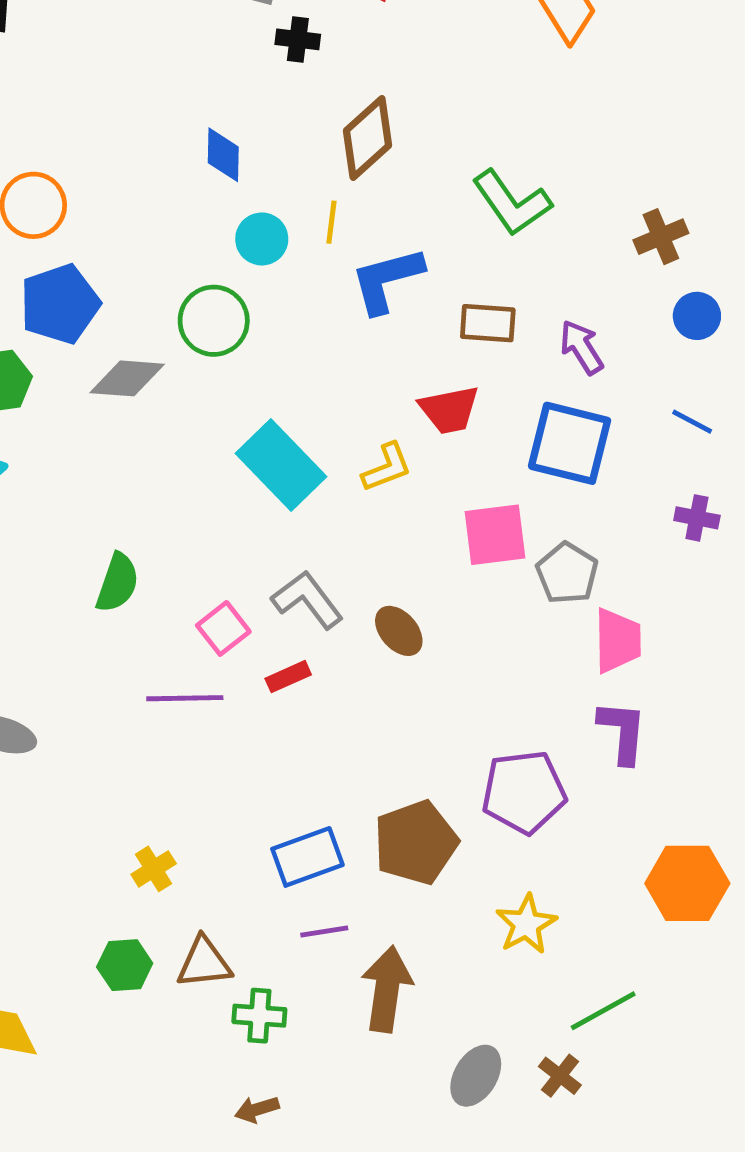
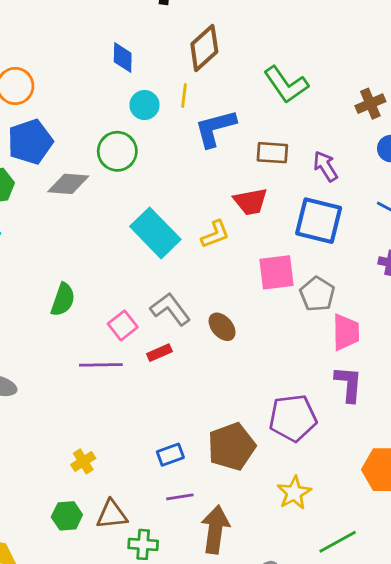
blue rectangle: (307, 857) -> (170, 455), size x0.7

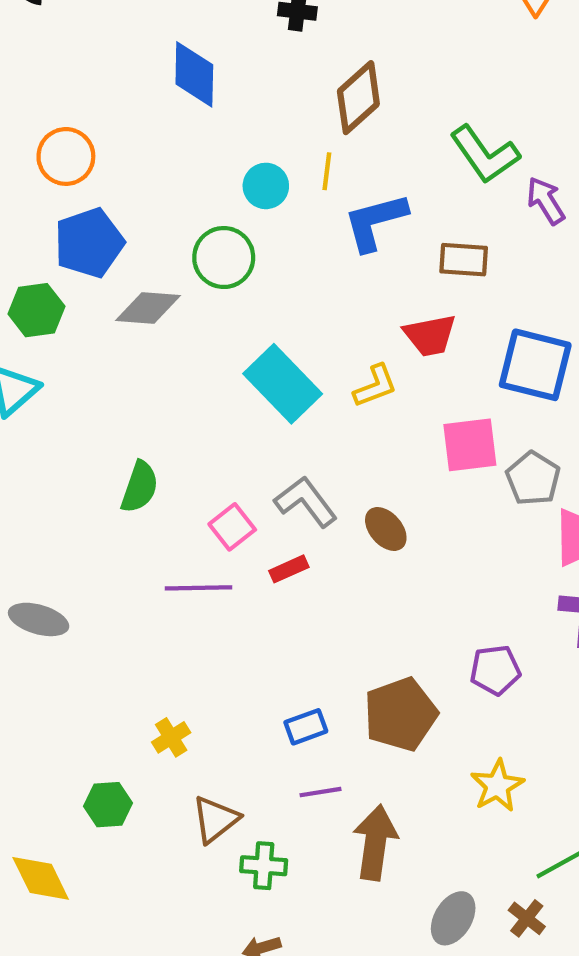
blue diamond: (123, 57) -> (194, 74), moved, size x1.4
purple arrow: (325, 166) -> (546, 201), moved
purple pentagon: (293, 418) -> (495, 670), size x0.7
brown triangle: (112, 515) -> (215, 819), turned -32
green hexagon: (67, 516) -> (108, 805), moved

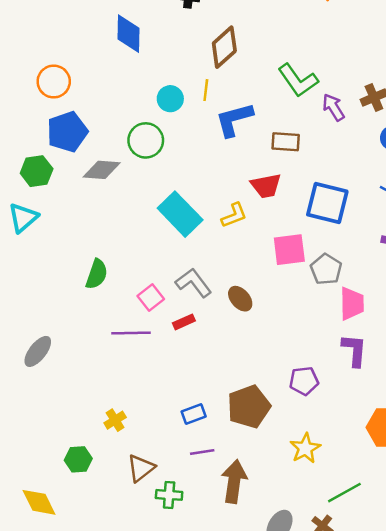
gray ellipse: (39, 619) -> (38, 351), turned -68

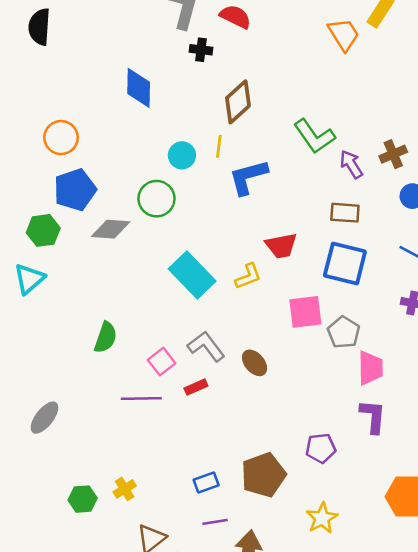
brown rectangle: (286, 142) -> (345, 213), moved
green hexagon: (78, 459) -> (83, 499), moved

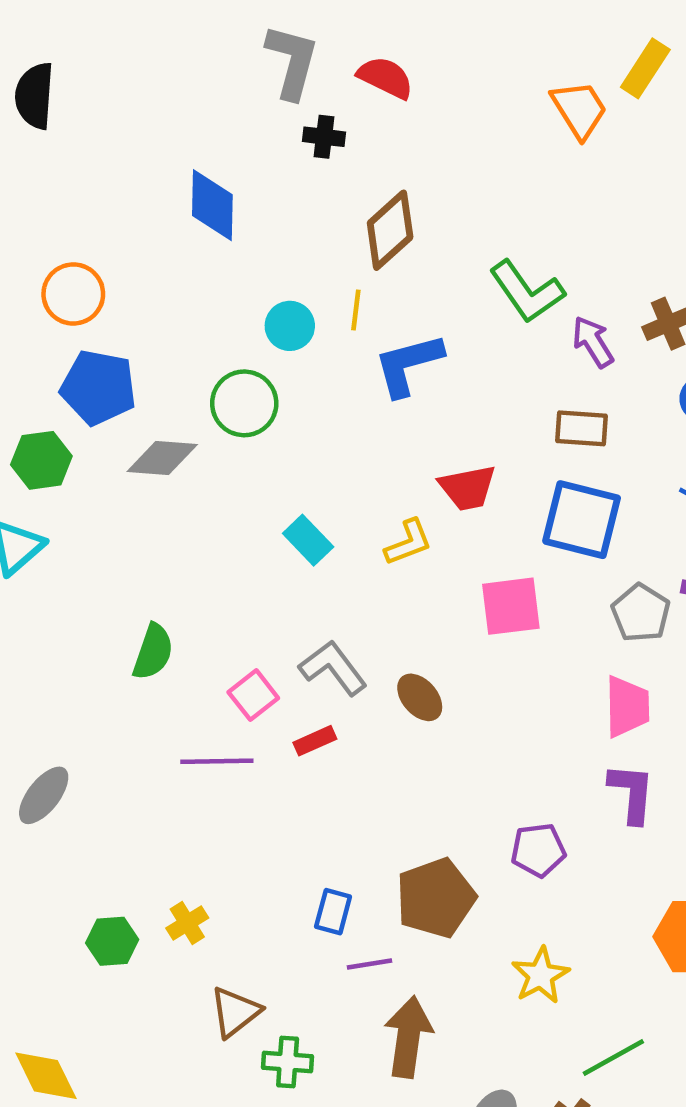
blue pentagon: (75, 190) -> (98, 387), turned 30
cyan rectangle: (192, 275) -> (308, 540), size x0.6
gray pentagon: (344, 332) -> (641, 613), moved
blue rectangle: (206, 483) -> (333, 912), turned -55
purple line: (215, 522) -> (370, 964), moved

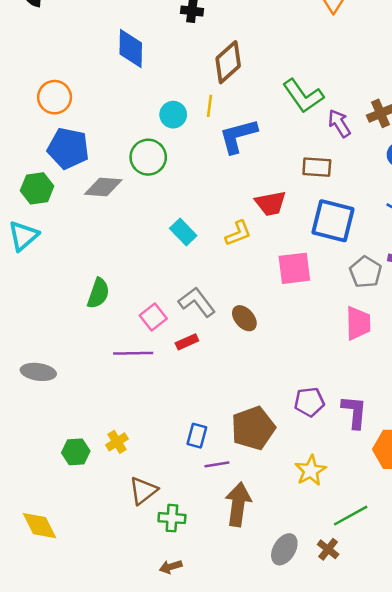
brown rectangle: (582, 428) -> (317, 167), moved
purple L-shape: (632, 793) -> (354, 412), moved
gray ellipse: (44, 795) -> (38, 372), turned 60

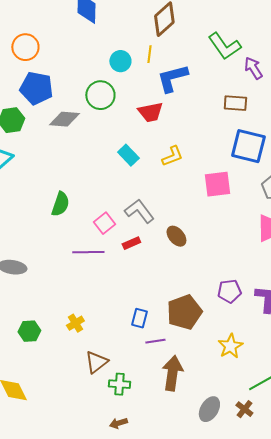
red trapezoid: (271, 203) -> (150, 112), moved
brown ellipse: (244, 318) -> (176, 236), moved
green hexagon: (76, 452) -> (29, 331), moved

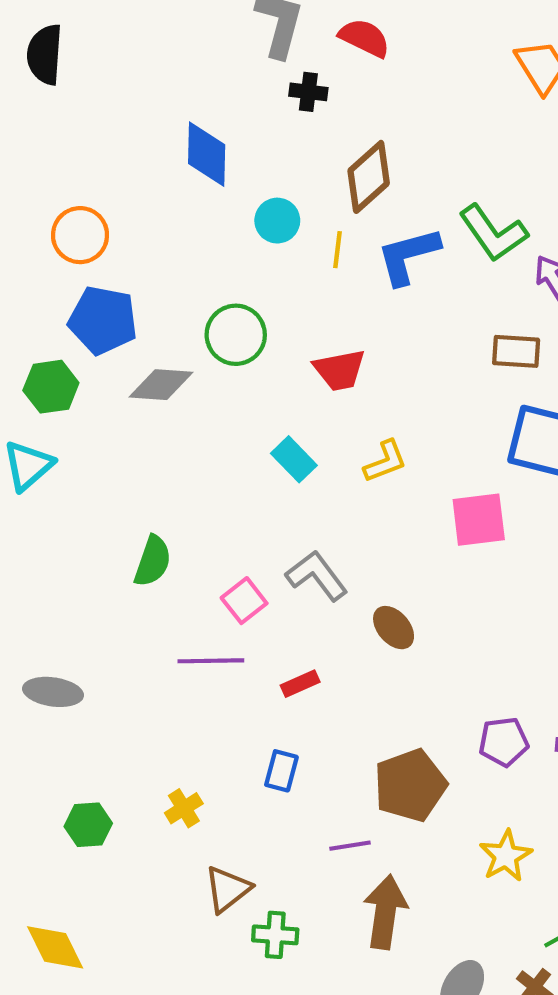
cyan circle: (120, 61) -> (277, 221), moved
blue L-shape: (172, 78) -> (408, 256), moved
red rectangle: (131, 243) -> (300, 684), moved
blue rectangle: (139, 318) -> (281, 771), moved

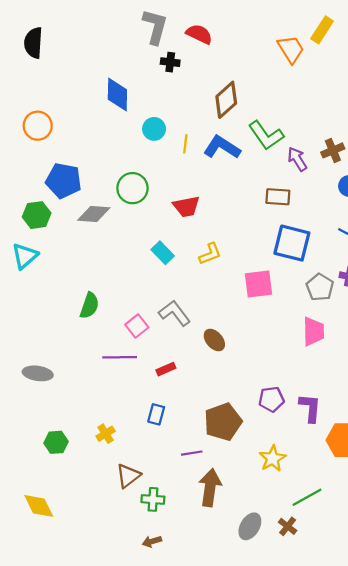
brown diamond: (369, 177) -> (226, 100), moved
orange circle: (80, 235) -> (38, 126), moved
blue L-shape: (408, 256) -> (222, 147), turned 48

